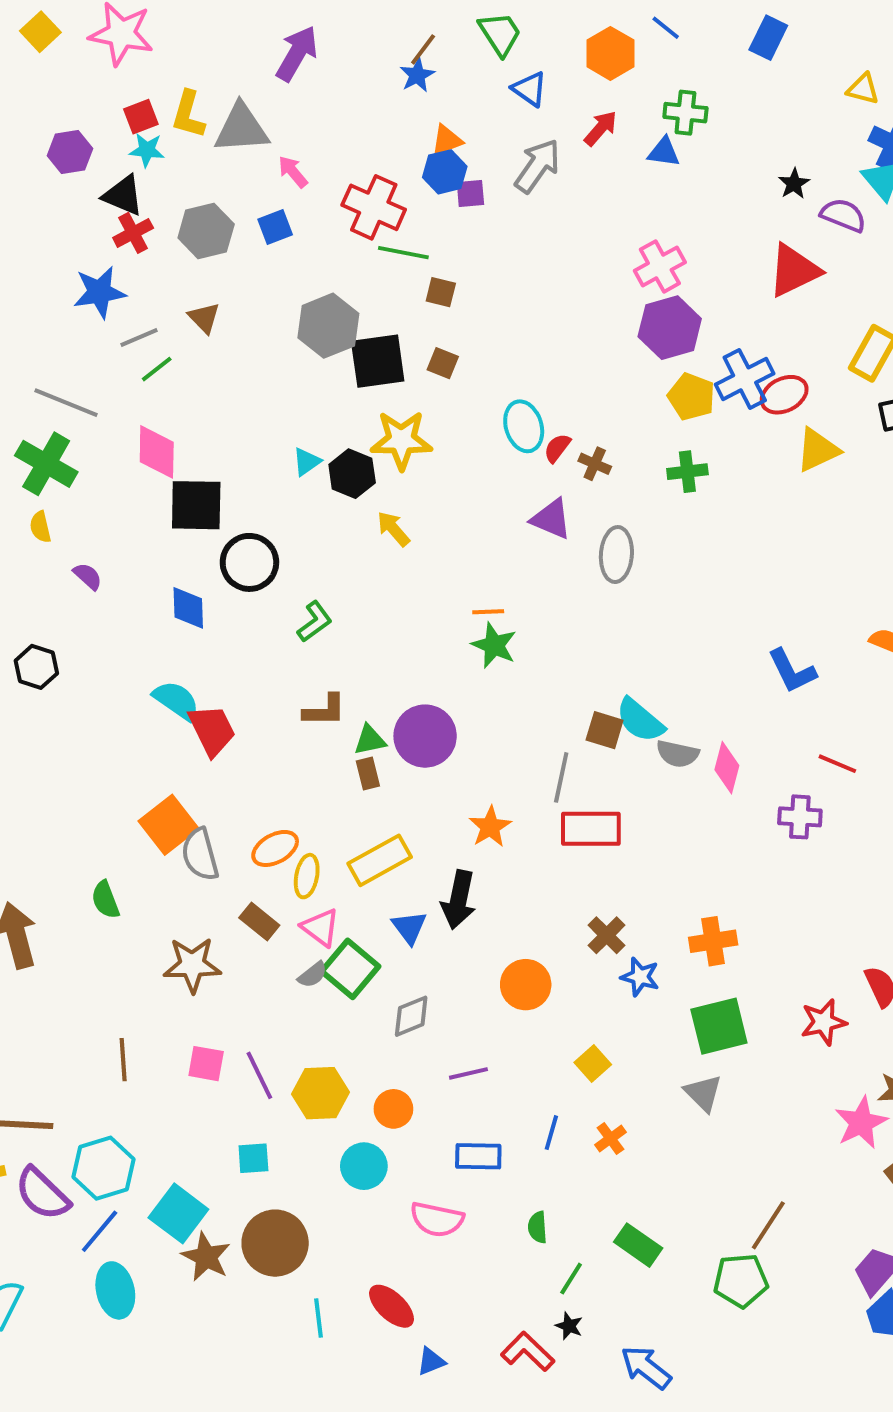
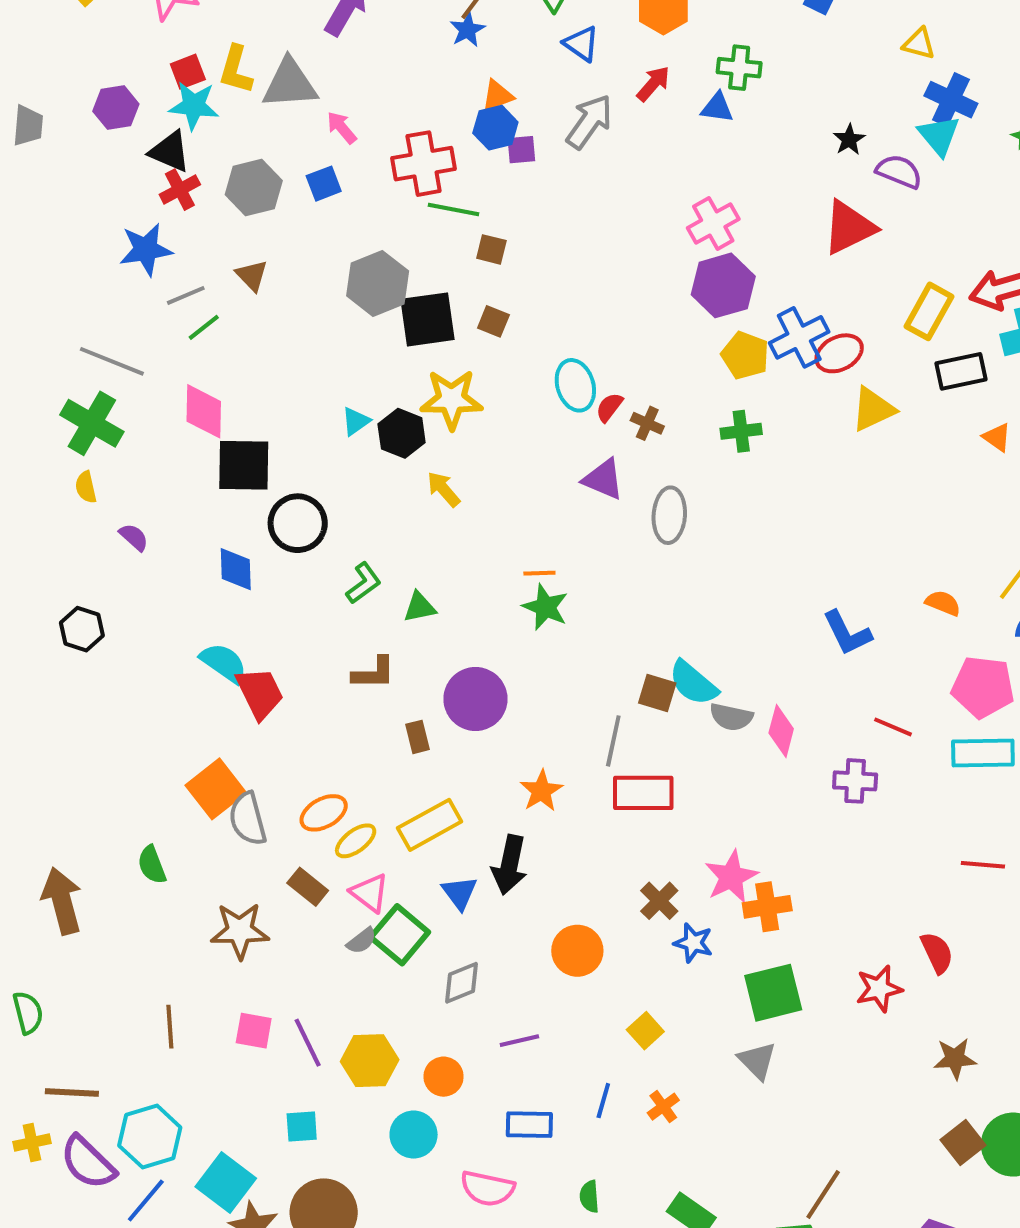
cyan star: (147, 150) -> (194, 106), size x1.4
red cross: (374, 207) -> (424, 164), turned -34
green triangle: (370, 740) -> (420, 607), moved
yellow ellipse: (307, 876) -> (356, 841), turned 42
pink star: (861, 1123) -> (731, 877), moved

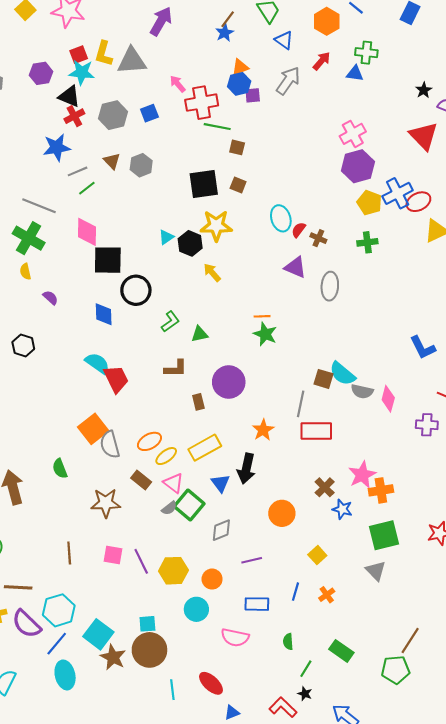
pink arrow: (342, 128) -> (178, 84), moved
red triangle: (849, 227) -> (424, 136), turned -48
gray hexagon: (378, 283) -> (141, 165), moved, size x0.7
cyan square: (302, 1127) -> (147, 624), moved

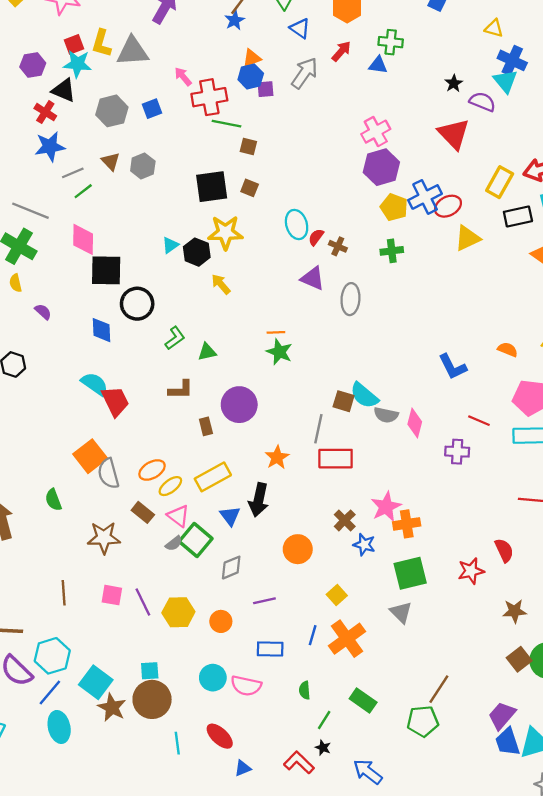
red cross: (74, 116) -> (45, 112), moved, turned -30
orange cross: (327, 595) -> (347, 639), size x2.0
cyan circle: (196, 609) -> (213, 678), moved

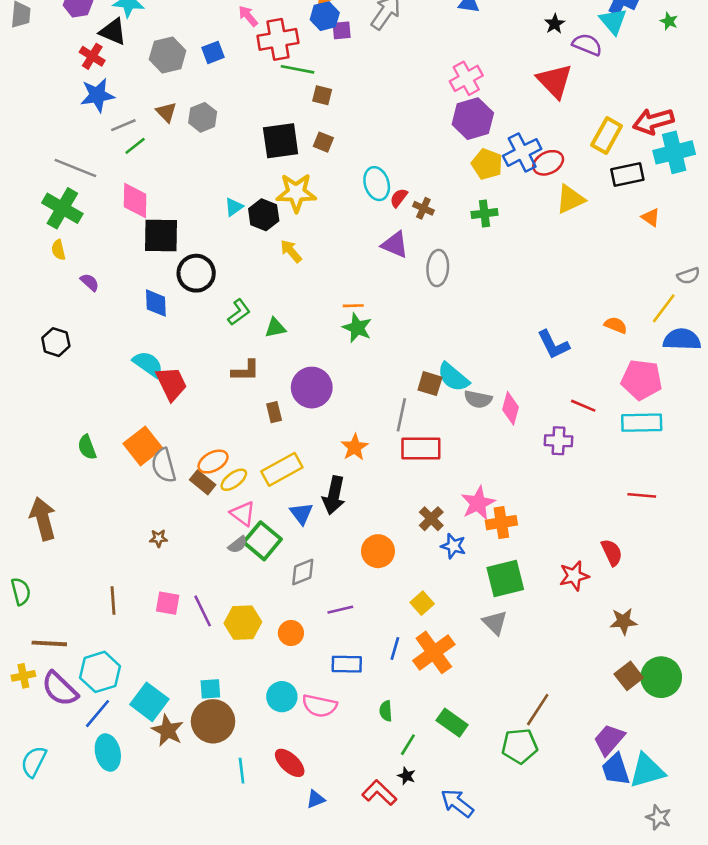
green semicircle: (53, 500) -> (87, 447), moved
brown rectangle: (143, 512) -> (203, 482), moved
brown star: (104, 538) -> (158, 538), size x0.5

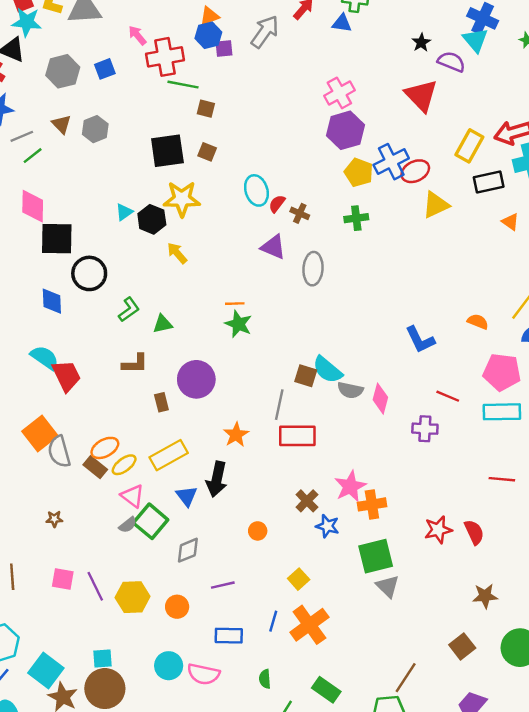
orange circle: (378, 551) -> (258, 531), size x0.6
red star: (574, 576) -> (438, 530), moved
gray triangle: (495, 623) -> (388, 586), moved
brown square: (629, 676) -> (462, 646), moved

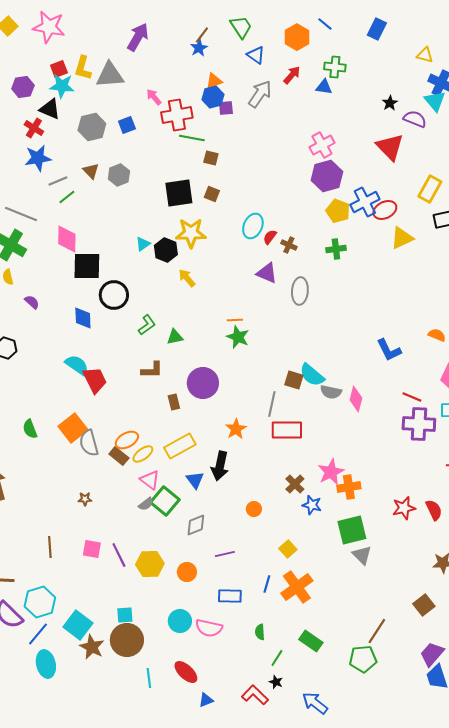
cyan ellipse: (256, 190) -> (253, 226), turned 40
purple cross: (425, 429) -> (419, 424), moved, size x1.5

